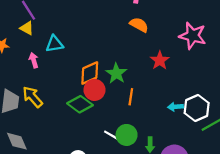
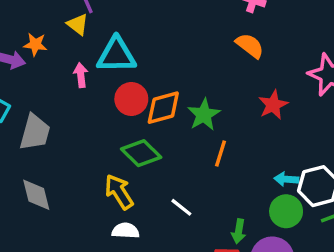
cyan triangle: (55, 44) -> (116, 55), size x1.4
red circle: (94, 90) -> (131, 99), moved
yellow arrow: (32, 97) -> (119, 192), moved
green circle: (127, 135) -> (286, 211), moved

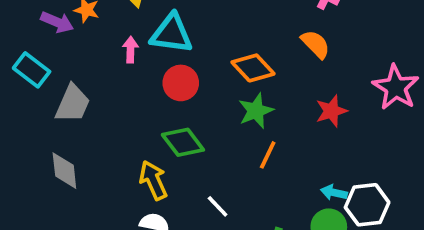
orange diamond: (163, 108) -> (253, 68), moved, turned 54

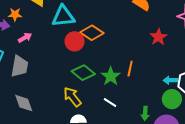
pink arrow: (130, 50) -> (25, 38), moved, turned 72
orange diamond: (253, 68) -> (92, 33), moved
green star: (256, 111) -> (111, 76), moved

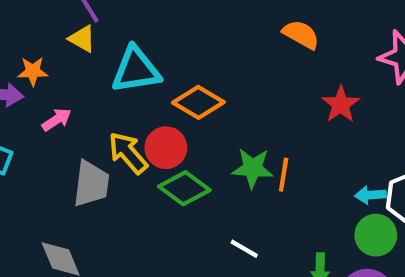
red circle: (75, 41) -> (166, 148), moved
gray trapezoid: (19, 66) -> (91, 184), moved
green star: (111, 76) -> (253, 168), moved, turned -30
yellow arrow: (72, 97) -> (128, 153), moved

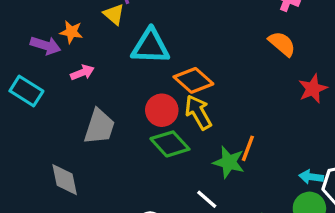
red star: (341, 104) -> (313, 89), moved
yellow arrow: (128, 153) -> (198, 112), moved
green star: (253, 168) -> (229, 162), moved

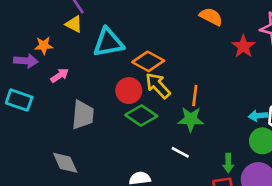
orange line: (248, 148) -> (195, 95), moved

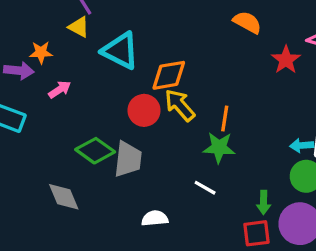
cyan triangle: (108, 43) -> (120, 51), turned 36
orange diamond: (148, 61) -> (169, 75), turned -40
gray trapezoid: (83, 115) -> (128, 159), moved
green diamond: (141, 116) -> (95, 151), moved

